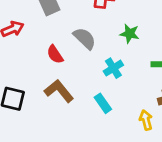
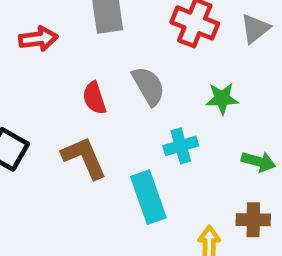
green star: (130, 34) -> (222, 99), turned -30
cyan rectangle: (103, 103) -> (148, 197), size x1.5

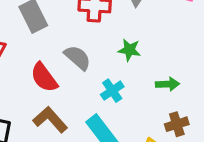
red semicircle: (94, 98) -> (44, 77), size x1.4
green star: (222, 99) -> (129, 50), turned 30

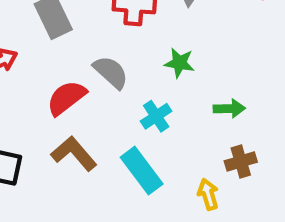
red semicircle: (44, 77) -> (66, 98), turned 88

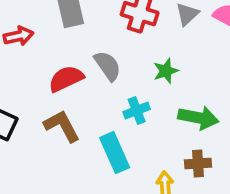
green star: (179, 63) -> (166, 71), turned 30
green arrow: (229, 109) -> (198, 118), size x1.5

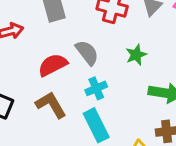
cyan cross: (137, 110) -> (96, 88), moved

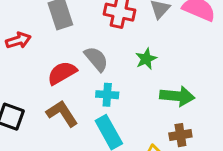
cyan cross: (96, 88) -> (107, 95), turned 30

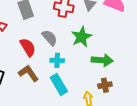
green star: (146, 59) -> (82, 37), size x1.5
red semicircle: (62, 73) -> (28, 47), turned 90

